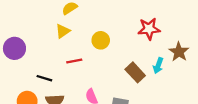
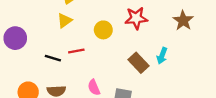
red star: (149, 29) -> (136, 18), moved
brown star: (179, 52) -> (183, 21), moved
black line: (44, 78) -> (53, 58), moved

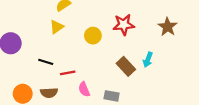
red line: (76, 51) -> (68, 73), moved

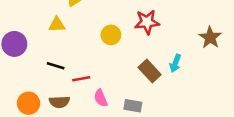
yellow triangle: (57, 27) -> (57, 25), moved, turned 32
brown star: (168, 27) -> (210, 37), moved

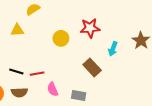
cyan arrow: (175, 63) -> (113, 49), moved
black line: (56, 66) -> (16, 72), moved

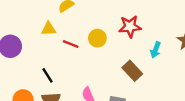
black line: (16, 72) -> (47, 75), turned 40
red line: (37, 74) -> (71, 44), moved, turned 32

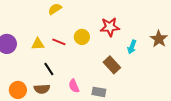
yellow triangle: (49, 29) -> (38, 44), moved
black line: (47, 75) -> (49, 69), moved

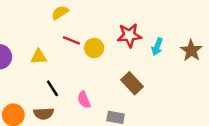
red line: (59, 42) -> (71, 40), moved
cyan arrow: (132, 47) -> (157, 47), moved
pink semicircle: (74, 86) -> (84, 100), moved

